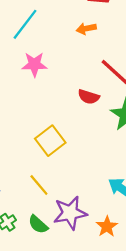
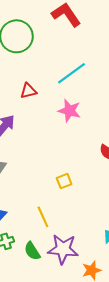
yellow square: (50, 141) -> (64, 181), size x0.6

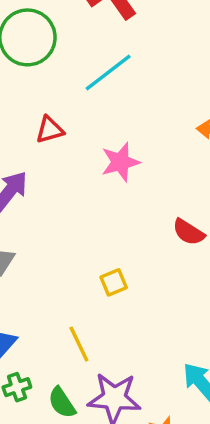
cyan line: (71, 73) -> (108, 73), moved
pink star: (69, 111) -> (120, 162), turned -30

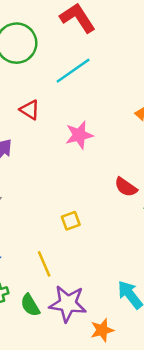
red triangle: (50, 130) -> (30, 110), turned 45

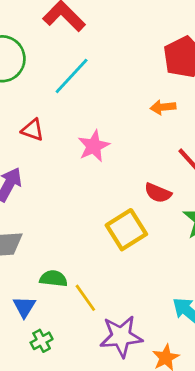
yellow square: (71, 221) -> (126, 230), moved, size x1.8
green semicircle: (30, 305) -> (53, 279), moved, turned 140

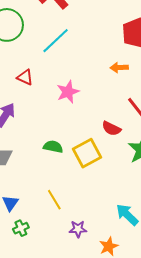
green semicircle: (53, 279) -> (53, 147), moved
purple star: (121, 336) -> (78, 229), size x0.6

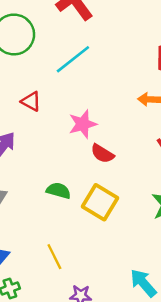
red semicircle: (111, 128) -> (102, 154), moved
yellow square: (87, 153) -> (100, 202), turned -36

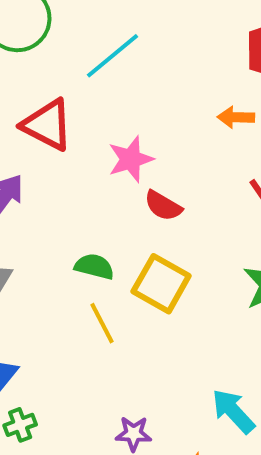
red triangle: (31, 101) -> (47, 125), size x1.6
yellow line: (54, 257) -> (102, 323), moved

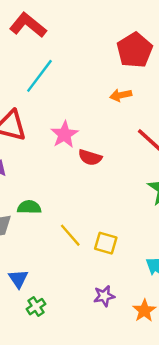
green semicircle: (94, 266) -> (29, 207), moved
yellow square: (161, 284) -> (106, 243), moved, size x0.7

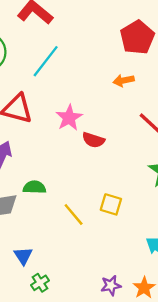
yellow square: (106, 243) -> (111, 204), moved
purple star: (104, 296) -> (111, 285), moved

